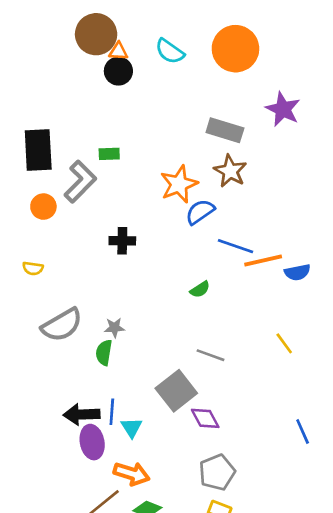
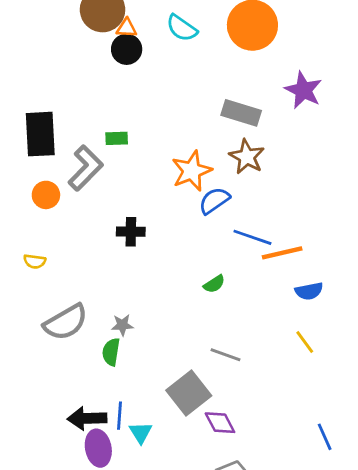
blue semicircle: (297, 272) -> (309, 291), moved

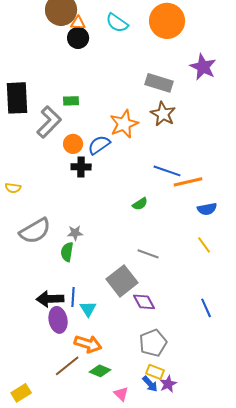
orange circle: (46, 195) -> (73, 144), moved
blue semicircle: (214, 201) -> (99, 145), moved
blue line: (325, 437) -> (206, 308), moved

